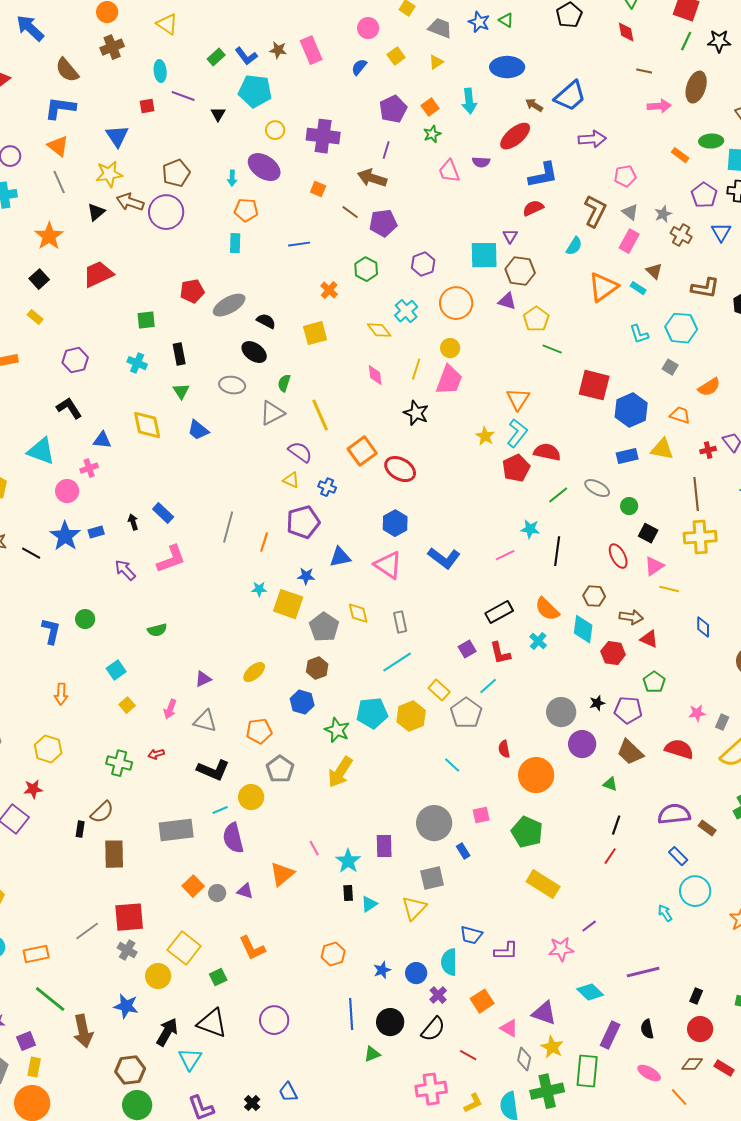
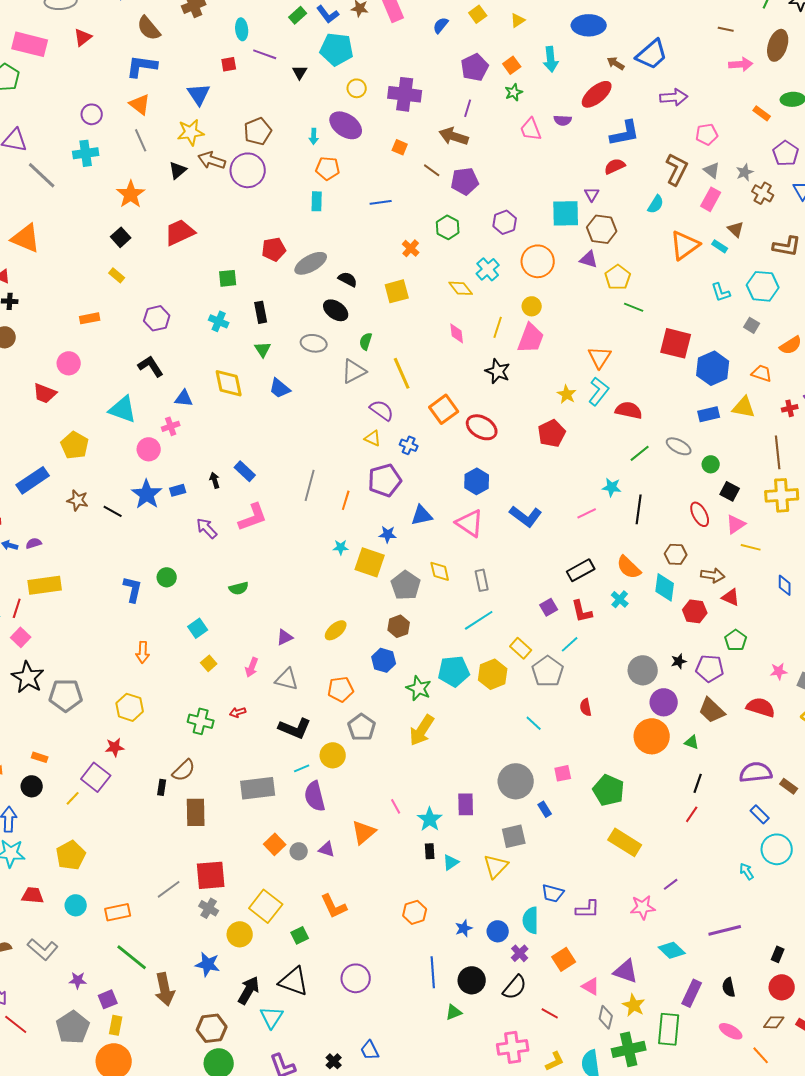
red pentagon: (516, 468) -> (552, 433), moved
orange circle: (536, 775) -> (652, 736), moved

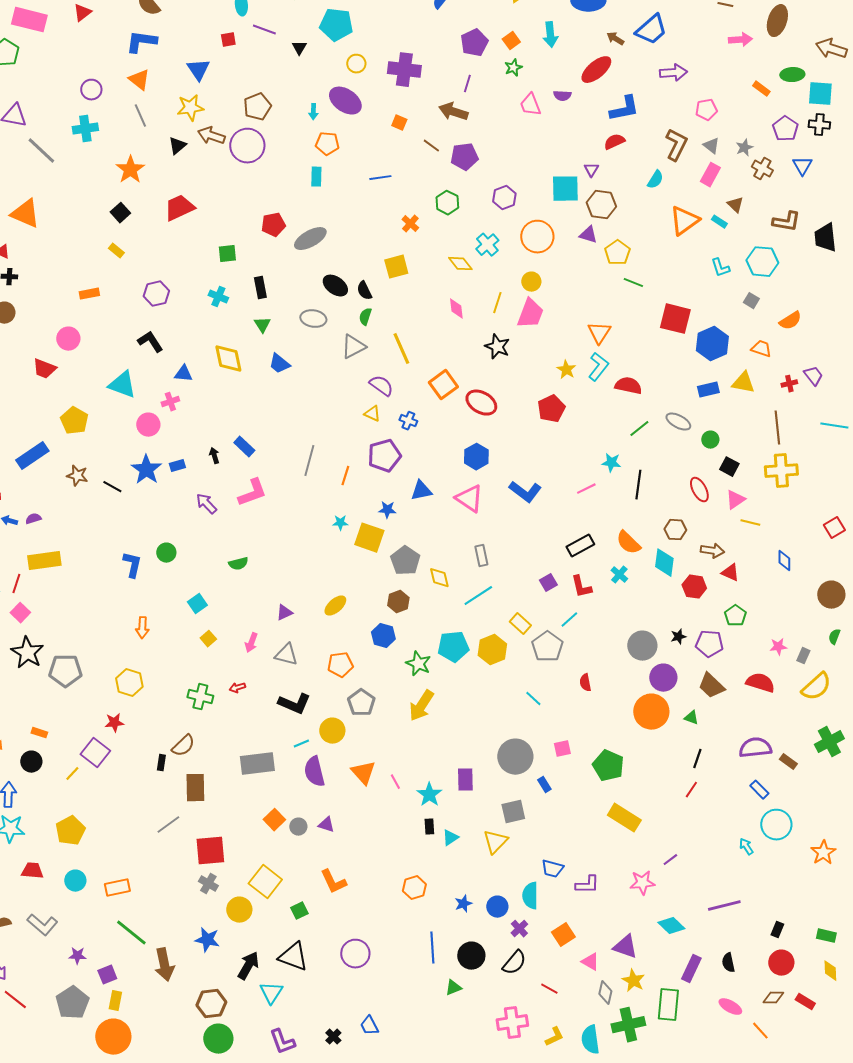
black semicircle: (348, 279) -> (364, 291), moved, turned -144
yellow diamond: (440, 571) -> (439, 578), moved
orange triangle: (364, 832) -> (363, 773), moved, turned -32
gray line: (169, 889) -> (168, 825), moved

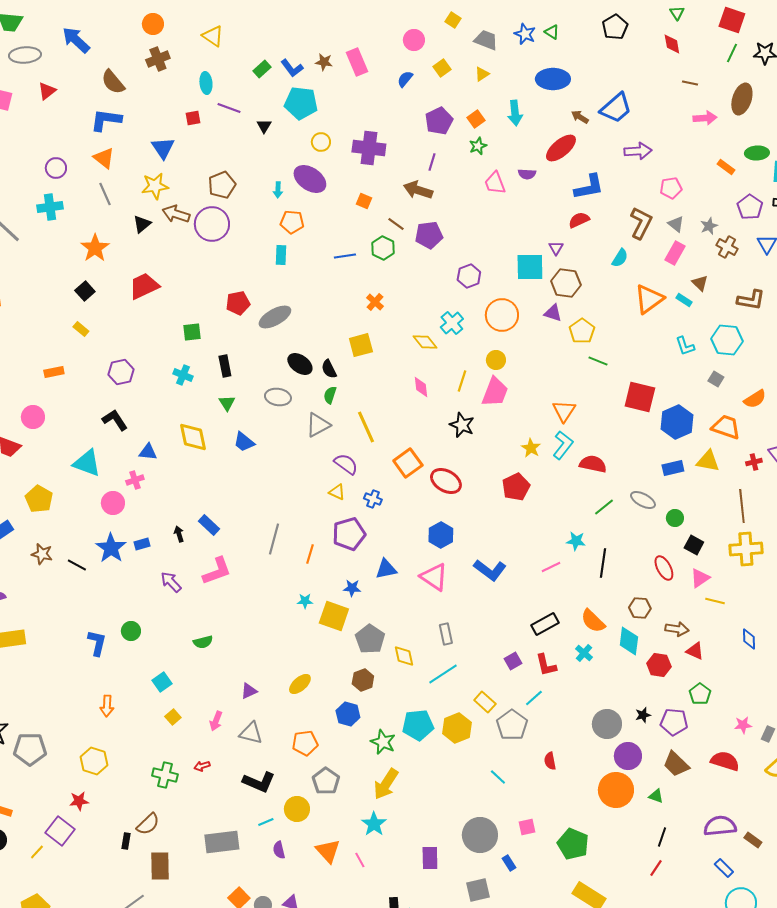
green hexagon: (447, 203) -> (383, 248), moved
orange trapezoid: (761, 349) -> (726, 427), size x1.4
purple semicircle: (314, 772) -> (279, 850), size x0.6
cyan star: (429, 795) -> (374, 824), moved

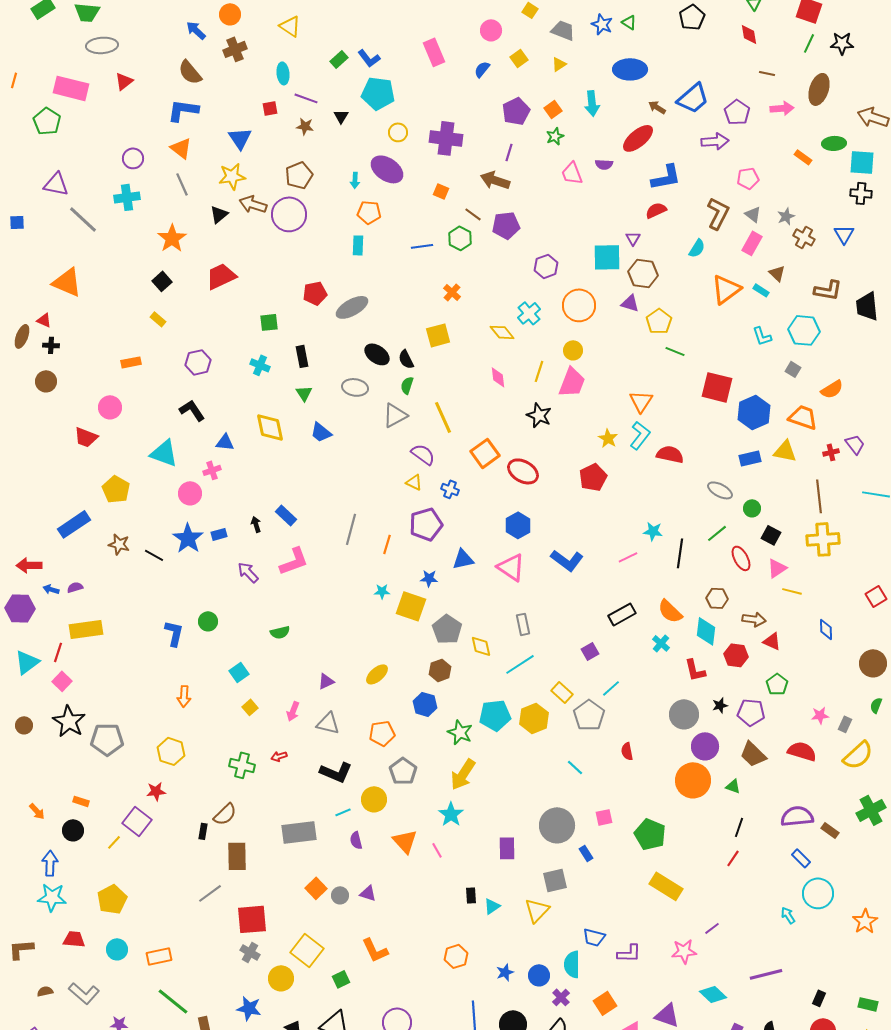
blue arrow: (76, 40) -> (196, 30), moved, size x0.7
brown star: (324, 62) -> (305, 126), moved
purple pentagon: (750, 207) -> (737, 112), moved
green line: (604, 507) -> (717, 533), moved
red L-shape: (546, 665) -> (695, 670), moved

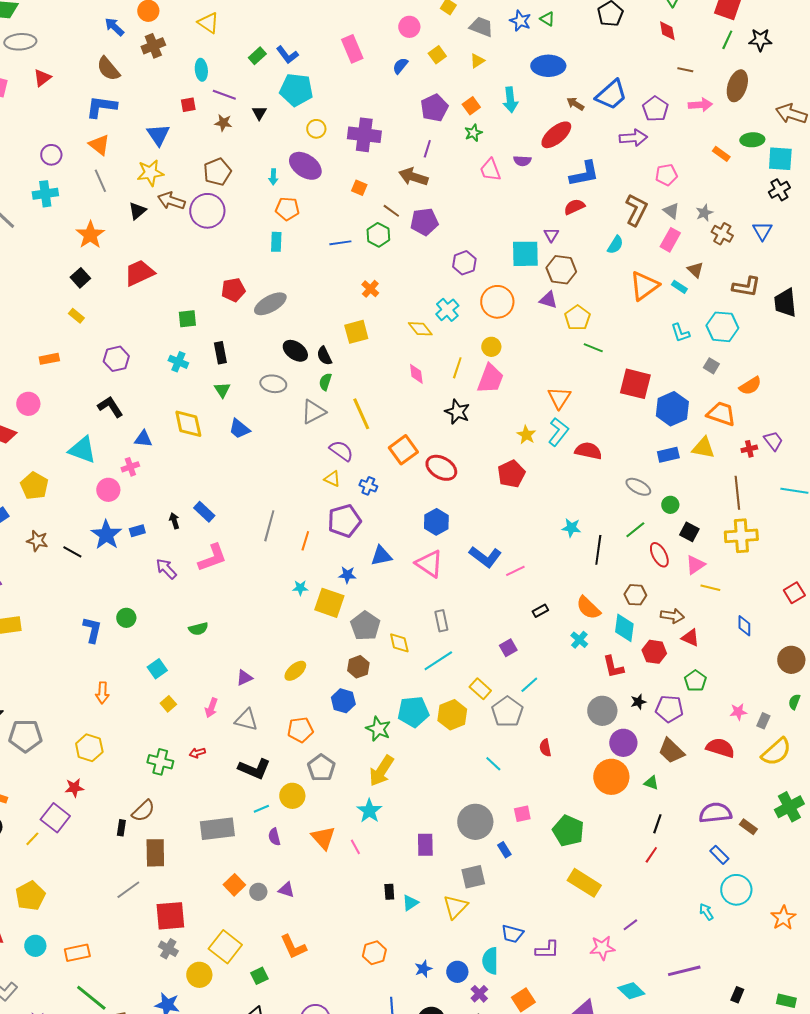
black cross: (861, 193) -> (779, 190), turned -35
pink line: (628, 557) -> (515, 571), moved
black rectangle: (622, 614) -> (540, 611), size x0.6

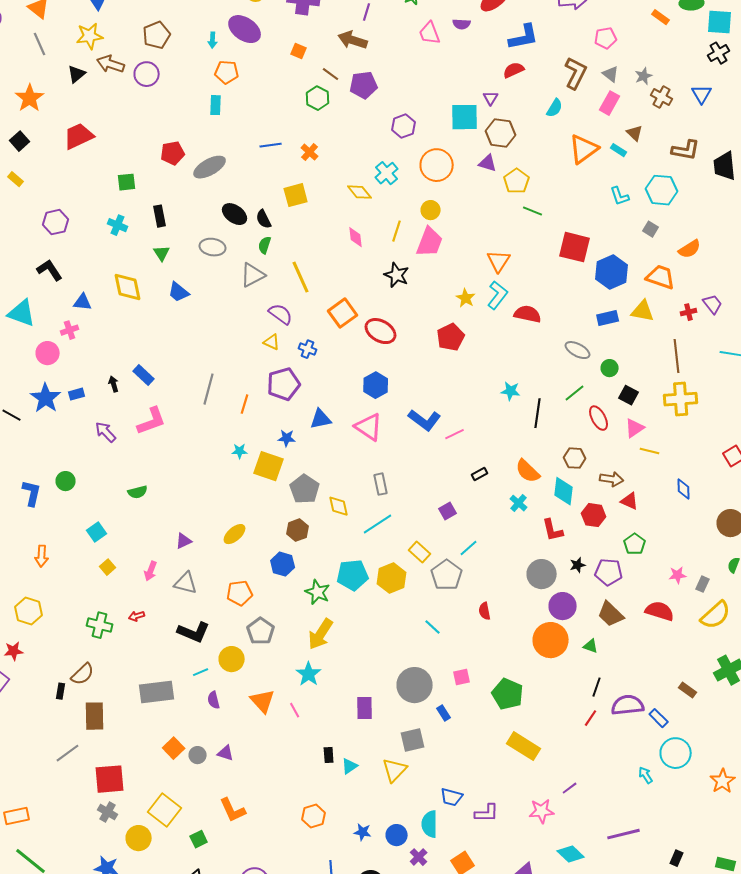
purple circle: (207, 211) -> (147, 74), size x0.7
blue line: (340, 243) -> (271, 145), moved
purple semicircle: (715, 813) -> (628, 705), moved
blue star: (423, 969) -> (363, 832), turned 30

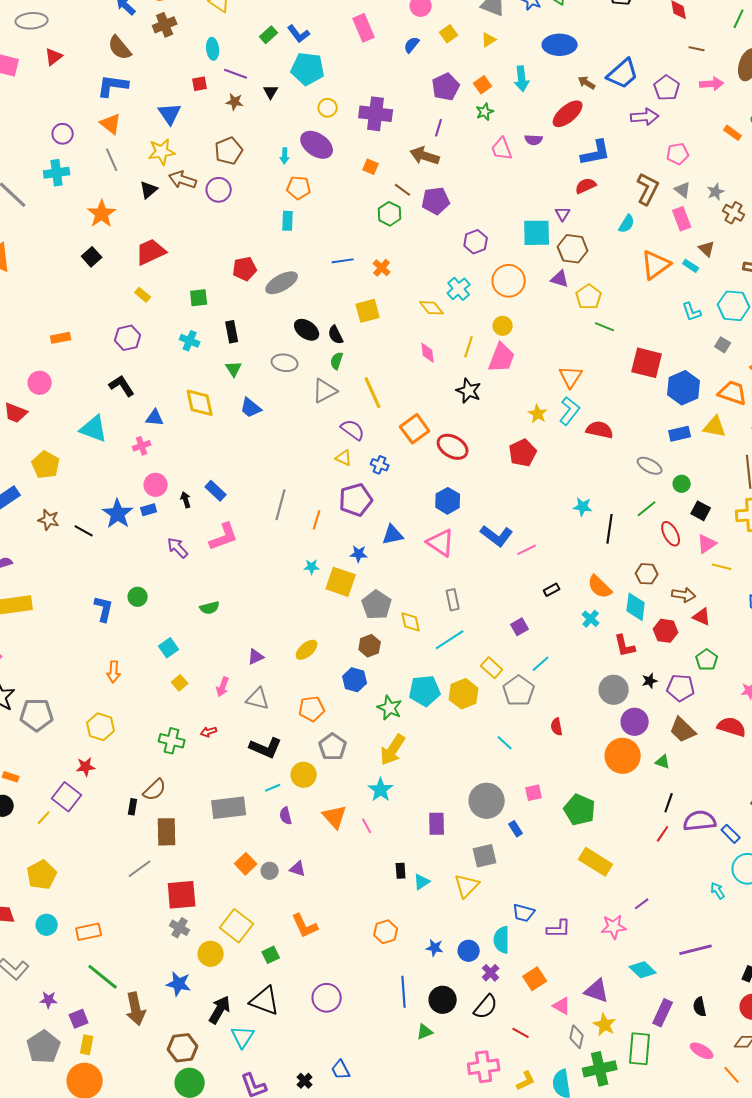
pink rectangle: (610, 103) -> (682, 219), turned -50
yellow rectangle: (16, 179) -> (143, 295), moved
pink circle: (48, 353) -> (156, 485), moved

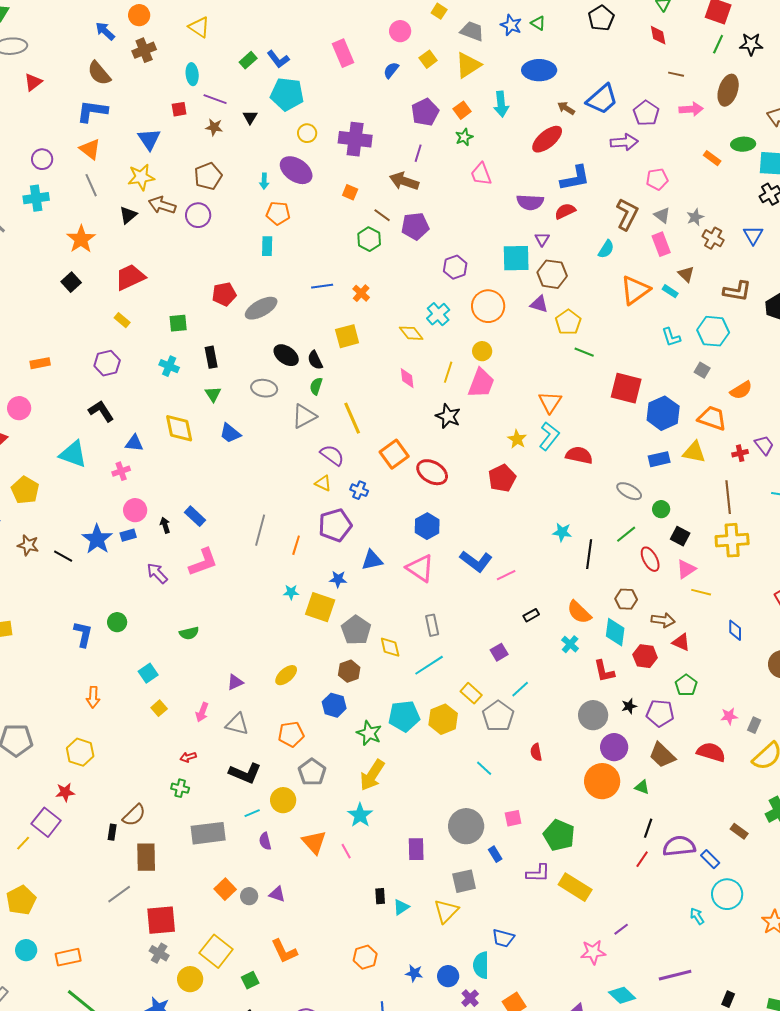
yellow triangle: (489, 40) -> (468, 65), size x1.8
purple semicircle: (534, 140) -> (530, 202), moved, size x1.5
green cross: (172, 741) -> (180, 788), moved, size x0.7
purple L-shape: (559, 929) -> (538, 873), moved

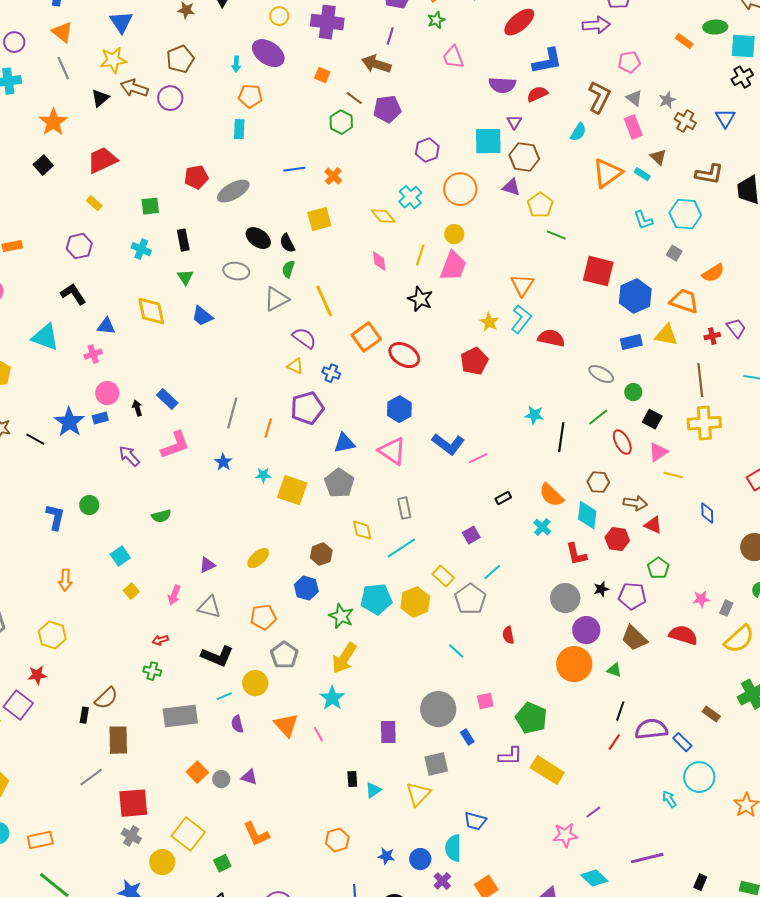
blue star: (338, 579) -> (223, 462), moved, turned 30
gray pentagon: (356, 630) -> (339, 483), moved

